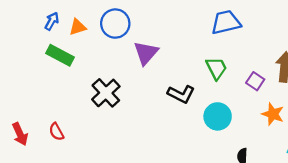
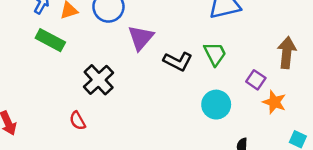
purple square: (255, 81) -> (256, 80), moved
black L-shape: (181, 94) -> (178, 61), moved
red semicircle: (56, 132) -> (78, 121), moved

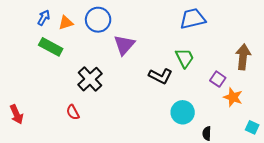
black L-shape: (178, 61) -> (160, 76), moved
cyan circle: (216, 105) -> (183, 112), moved

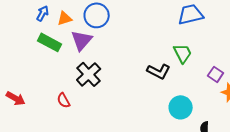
purple triangle: (124, 45) -> (82, 40), moved
red semicircle: (73, 112) -> (64, 100), moved
red arrow: (17, 114) -> (16, 98), moved, turned -36

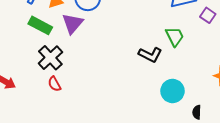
black cross: (89, 74) -> (50, 58), moved
purple square: (216, 74) -> (208, 15), moved

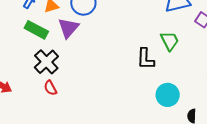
black L-shape: (150, 55) -> (146, 59), turned 65

